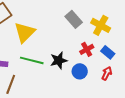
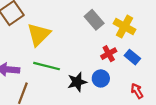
black star: (59, 60) -> (77, 82), moved
red arrow: (107, 73) -> (137, 91), moved, turned -56

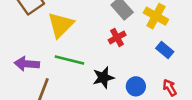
red cross: (109, 54) -> (117, 37), moved
blue circle: (101, 78) -> (136, 86), moved

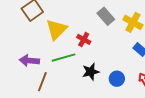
red cross: (117, 37) -> (84, 39), moved, turned -32
green line: (69, 60) -> (64, 58), turned -30

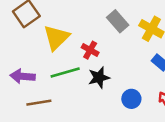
black star: (91, 72) -> (99, 78), moved
brown line: (42, 82) -> (39, 103), turned 60

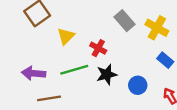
yellow triangle: (56, 38) -> (66, 36), size x0.7
blue circle: (131, 99) -> (138, 85), moved

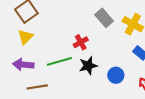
yellow triangle: (66, 36) -> (25, 37), moved
red cross: (98, 48) -> (81, 42), turned 32

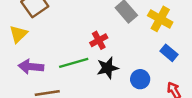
yellow triangle: (25, 37) -> (18, 34), moved

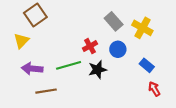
blue rectangle: (169, 53) -> (147, 65), moved
blue circle: (140, 79) -> (118, 49), moved

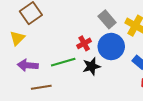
blue circle: (118, 49) -> (111, 47), size x1.6

